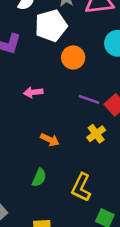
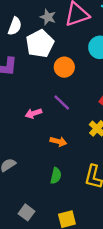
pink arrow: (33, 92) -> (34, 113), moved
purple line: (89, 99) -> (62, 102), moved, turned 36

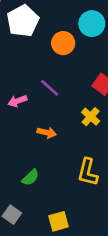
orange circle: (64, 67) -> (63, 43), moved
green semicircle: (56, 176) -> (30, 178), moved, turned 35

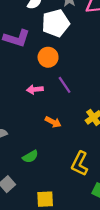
orange circle: (63, 43) -> (48, 57), moved

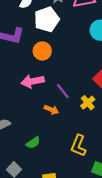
purple line: (65, 85) -> (63, 91), moved
pink arrow: (35, 89) -> (32, 81), size x1.5

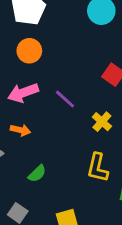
yellow cross: (88, 103) -> (102, 122), moved
orange arrow: (51, 110) -> (20, 130), moved

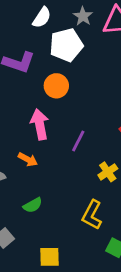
pink arrow: (23, 93) -> (40, 124), turned 84
purple line: (65, 99) -> (78, 141), turned 60

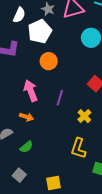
orange circle: (56, 86) -> (49, 61), moved
green semicircle: (33, 205) -> (26, 147), moved

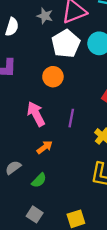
white pentagon: (40, 31) -> (66, 44), moved
orange arrow: (26, 117) -> (45, 147), moved, turned -48

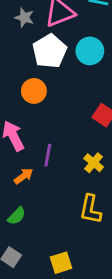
purple line: (71, 118) -> (48, 155), moved

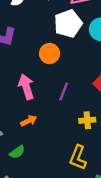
purple line: (48, 155) -> (64, 91), moved
yellow cross: (94, 163) -> (87, 120), turned 35

